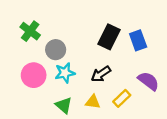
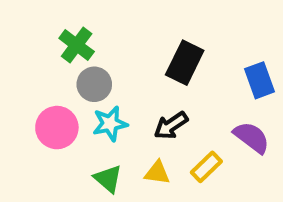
green cross: (30, 31) -> (77, 45), moved
blue rectangle: (138, 40) -> (259, 80), moved

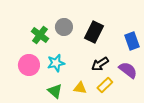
green cross: (77, 45) -> (40, 35), moved
gray circle: (94, 84) -> (64, 27), moved
black arrow: (171, 126) -> (100, 64), moved

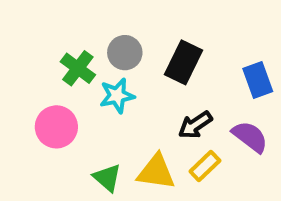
cyan star: (56, 63) -> (117, 96), moved
yellow triangle: (80, 88) -> (156, 172), size x1.5

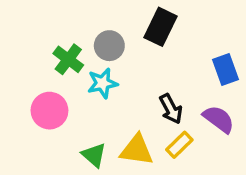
black rectangle: (183, 62) -> (161, 27), moved
black arrow: (195, 125) -> (171, 109), turned -84

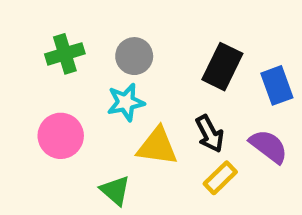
black rectangle: (161, 27) -> (222, 67), moved
green cross: (68, 59) -> (65, 54), moved, turned 36
yellow triangle: (137, 150) -> (157, 146), moved

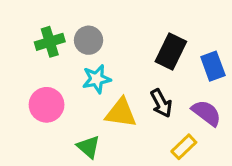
gray circle: (134, 56) -> (89, 40), moved
yellow rectangle: (220, 178) -> (184, 147), moved

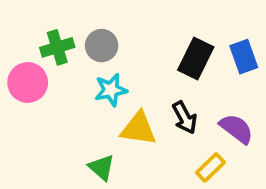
blue rectangle: (213, 66) -> (244, 57), moved
pink circle: (47, 105) -> (28, 82), moved

